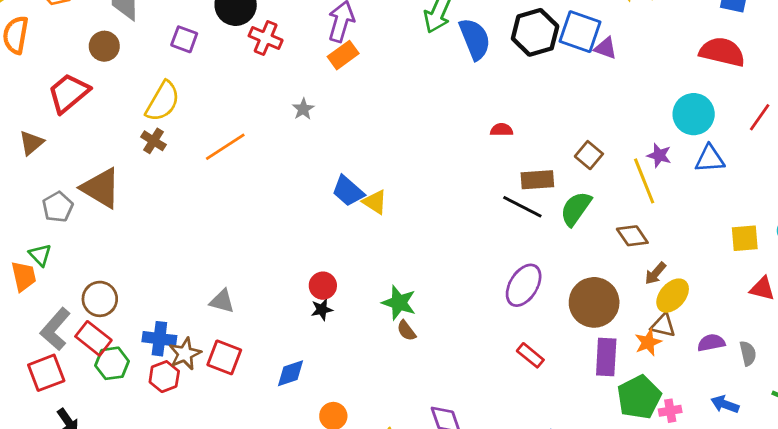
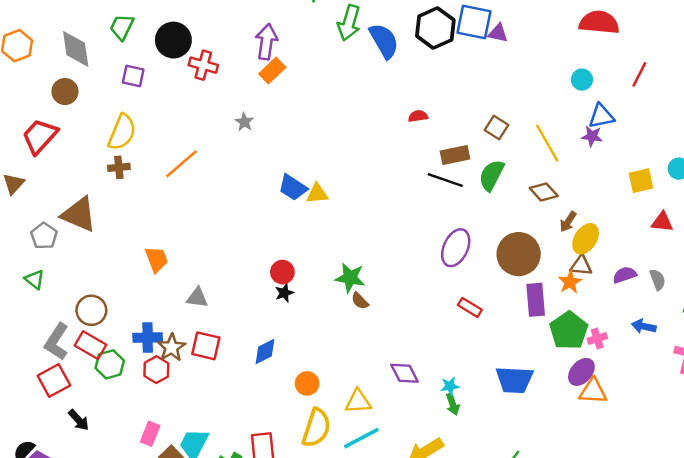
cyan circle: (694, 114) -> (582, 80), size x0.6
brown cross: (153, 141) -> (119, 167), turned -30
purple star: (659, 155) -> (592, 136), moved
yellow triangle: (375, 202) -> (317, 194), turned -30
orange trapezoid: (24, 276) -> (157, 259), moved

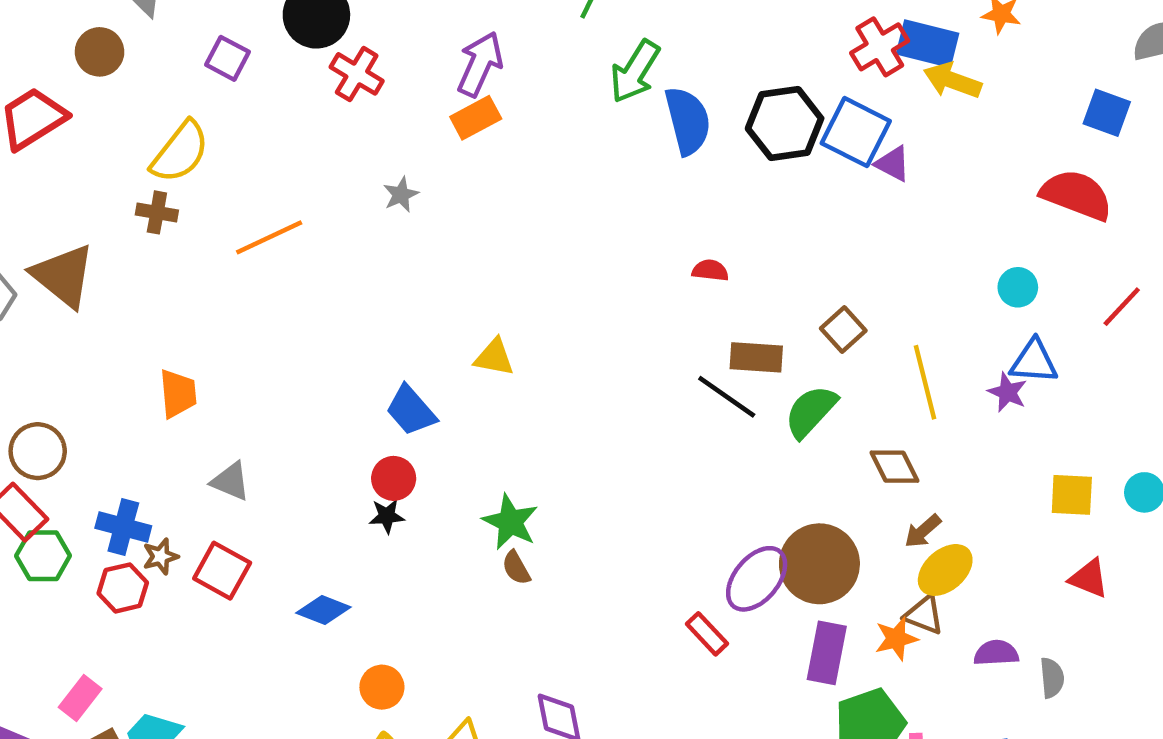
blue trapezoid: (293, 187) -> (411, 410), moved
purple ellipse: (456, 248) -> (757, 579), moved
brown star: (171, 347) -> (160, 556), size x0.7
blue diamond: (265, 352) -> (323, 610), turned 32

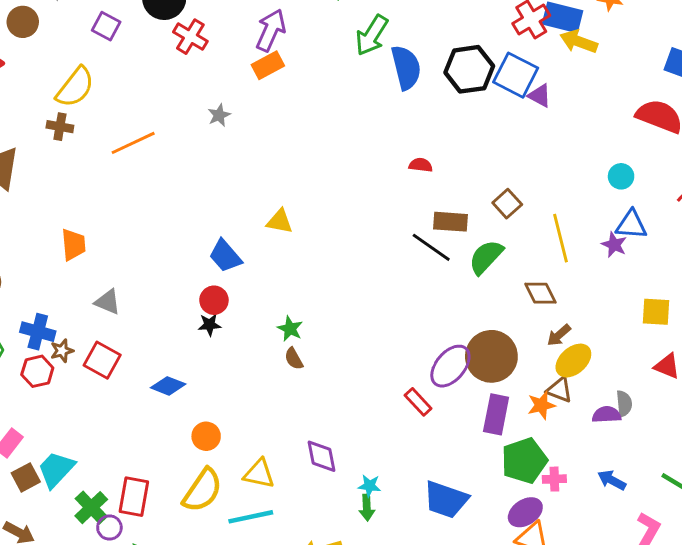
green star: (510, 522) -> (290, 329), size x0.7
gray semicircle: (1052, 678) -> (624, 404), moved

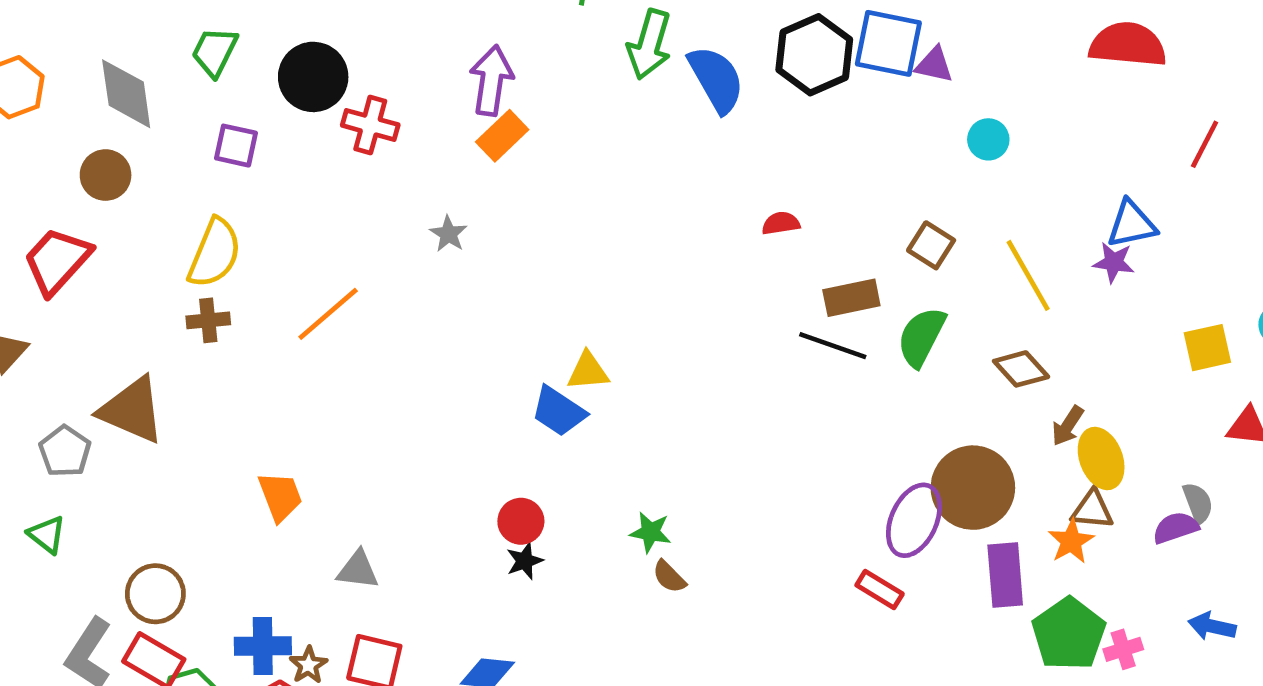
cyan circle: (621, 176) -> (988, 139), moved
blue trapezoid: (225, 256) -> (559, 411), moved
yellow ellipse: (573, 361) -> (1101, 459), turned -54

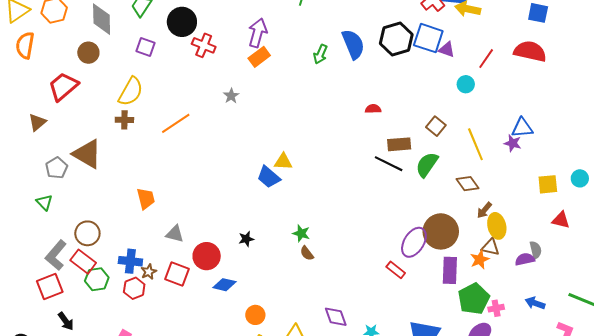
green arrow: (649, 44) -> (320, 54), moved, size x0.7
red line: (1205, 144) -> (486, 59), moved
red circle: (521, 521) -> (207, 256), moved, size x1.4

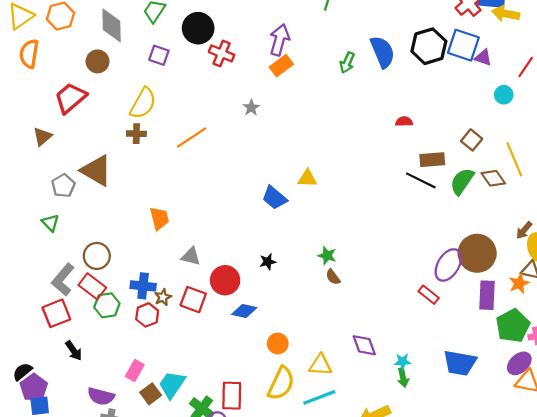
blue trapezoid: (269, 177) -> (274, 198), moved
brown diamond: (468, 184) -> (493, 178), moved

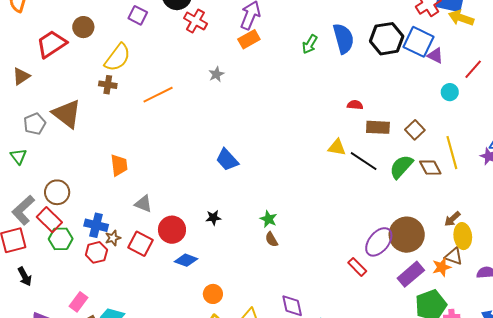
brown circle: (98, 61) -> (83, 27), moved
brown rectangle: (432, 160) -> (378, 127), moved
yellow triangle: (307, 178) -> (337, 147), moved
purple rectangle: (487, 295) -> (411, 274), turned 40

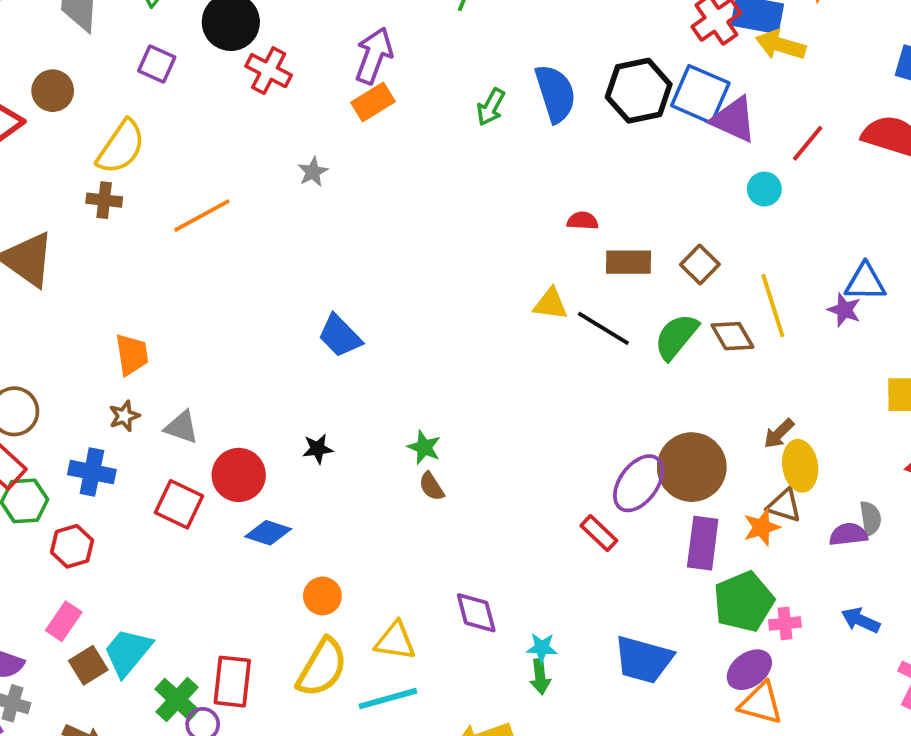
purple triangle: (435, 56) -> (734, 120), size x1.5
brown star: (113, 238) -> (124, 416), moved
red hexagon: (96, 252) -> (72, 546), moved
purple rectangle: (411, 274) -> (703, 543), turned -40

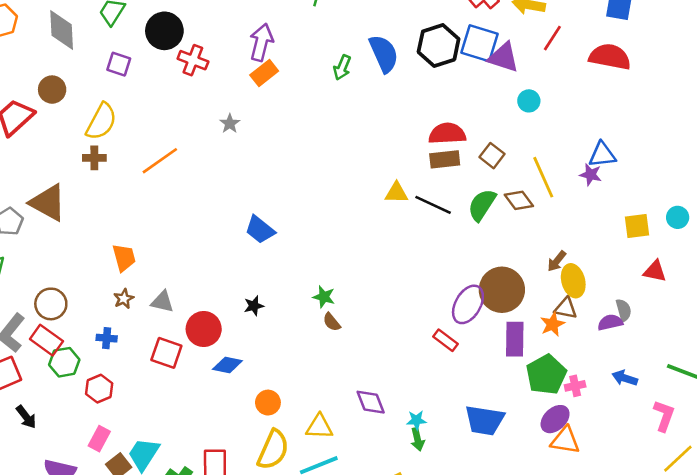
red line: (808, 143) -> (552, 38), moved
red semicircle: (583, 221) -> (447, 134), moved, size x1.8
blue cross: (92, 472) -> (107, 338), size x0.7

